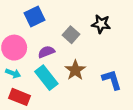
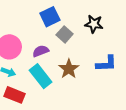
blue square: (35, 16) -> (50, 17), moved
blue L-shape: (112, 80) -> (106, 64), moved, turned 105

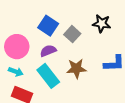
blue square: (50, 17) -> (48, 26), moved, turned -30
brown star: (69, 69) -> (76, 69), turned 30

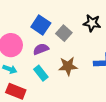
cyan rectangle: (48, 76) -> (41, 73), size x0.7

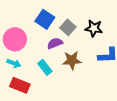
black star: (92, 23) -> (94, 28), moved
purple semicircle: (41, 49) -> (55, 43), moved

